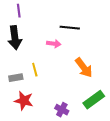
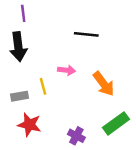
pink arrow: (54, 44) -> (67, 70), moved

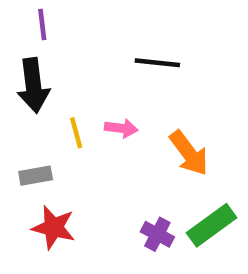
yellow line: (43, 86) -> (76, 133), moved
purple cross: (76, 136) -> (157, 234), moved

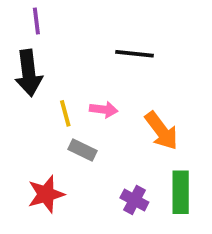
gray rectangle: (36, 176) -> (82, 150), moved, turned 36
green rectangle: (212, 225) -> (181, 192), turned -54
red star: (54, 228) -> (46, 194), turned -30

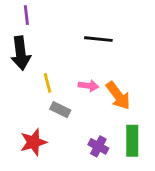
pink arrow: (104, 110) -> (89, 86), moved

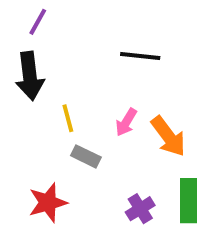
purple line: (26, 15) -> (38, 22), turned 36
pink arrow: (89, 86) -> (126, 122), turned 114
purple cross: (98, 146) -> (140, 209), turned 30

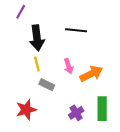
black arrow: (30, 76) -> (37, 38), moved
pink arrow: (126, 122) -> (68, 66), turned -48
orange arrow: (168, 136) -> (91, 74), turned -80

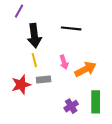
gray rectangle: (47, 85) -> (44, 79), turned -32
red star: (26, 110) -> (21, 85), moved

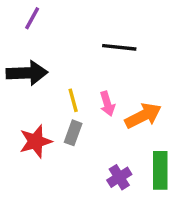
black arrow: (34, 36) -> (27, 73), moved, turned -85
yellow line: (34, 60) -> (73, 100), moved
gray rectangle: (44, 79) -> (73, 133), turned -64

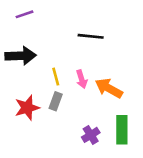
purple line: (32, 18) -> (25, 14), turned 42
orange arrow: (143, 116) -> (109, 88), turned -124

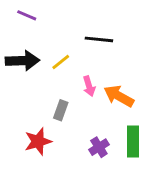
purple line: (25, 14) -> (27, 15), turned 42
yellow line: (56, 77) -> (61, 62), moved, turned 66
red star: (27, 108) -> (38, 141), moved

